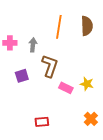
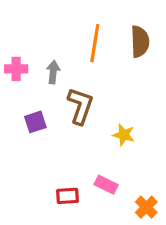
yellow star: (87, 84) -> (124, 135), moved
pink rectangle: (66, 88) -> (106, 185), moved
orange cross: (91, 119) -> (146, 207), moved

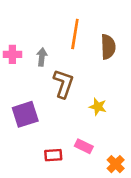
brown semicircle: (140, 42) -> (108, 47), moved
purple square: (35, 122) -> (25, 114), moved, size x1.5

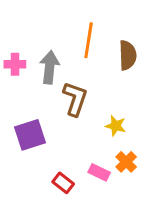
gray arrow: (42, 57) -> (50, 67), size x1.5
red rectangle: (53, 155) -> (63, 183), turned 42
orange cross: (116, 164) -> (126, 162), moved

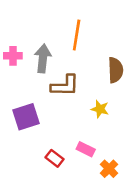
brown semicircle: (128, 55) -> (116, 70), moved
brown L-shape: (75, 99) -> (65, 86), turned 72
orange cross: (126, 162) -> (109, 169), moved

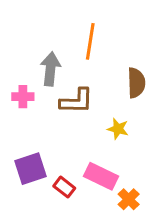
pink cross: (13, 56) -> (23, 97), moved
purple square: (26, 117) -> (31, 169), moved
pink rectangle: (86, 149) -> (101, 176), size x1.5

